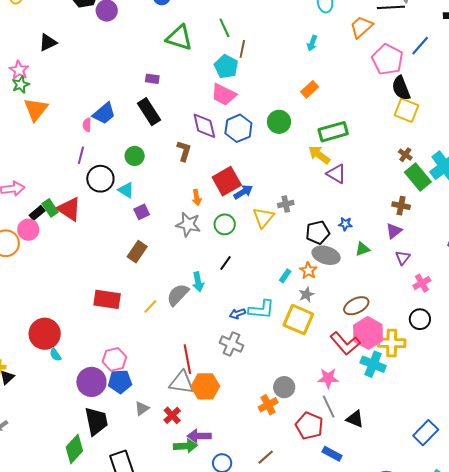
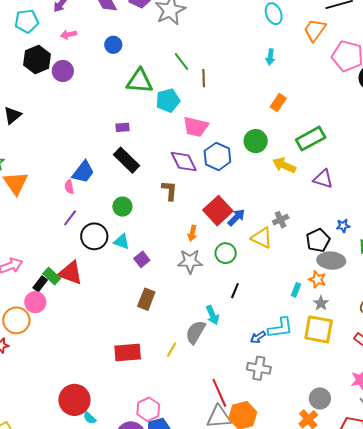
cyan pentagon: (226, 67) -> (168, 100), moved, turned -30
purple line: (81, 155) -> (70, 218), turned 36
yellow arrow: (319, 155) -> (284, 165), moved
orange arrow: (197, 198) -> (192, 233), turned 35
yellow triangle: (263, 218) -> (262, 238), turned -30

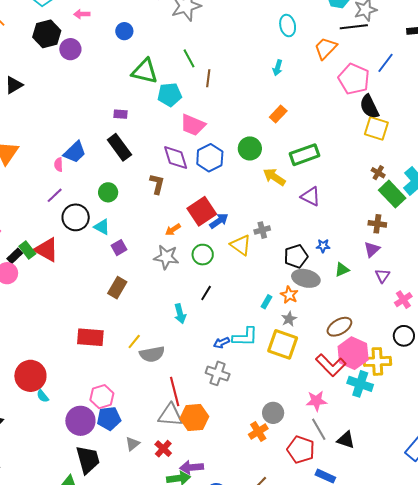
orange arrow: (192, 233) -> (173, 230), turned 35
gray semicircle: (195, 332) -> (152, 354), moved, turned -140

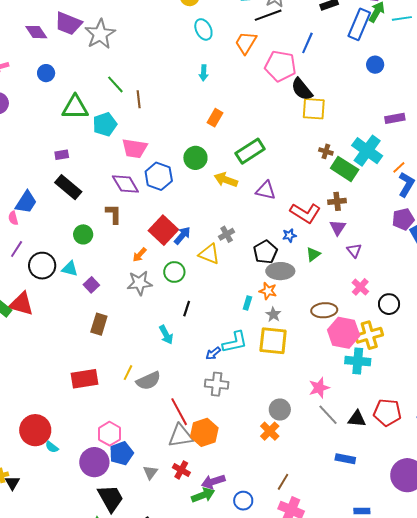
green circle: (108, 192) -> (83, 234), moved
pink cross: (403, 300) -> (360, 287), moved
brown ellipse: (339, 327) -> (324, 310), turned 40
red L-shape: (331, 365) -> (305, 213), moved
red pentagon: (301, 450) -> (387, 412), moved

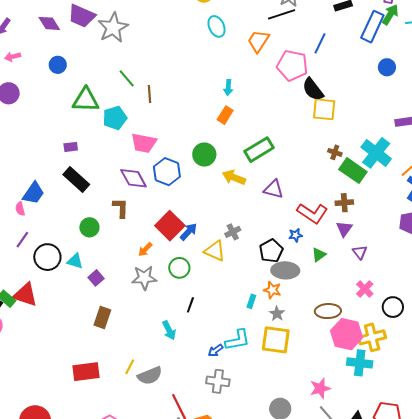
cyan arrow: (204, 73) -> (228, 88), moved

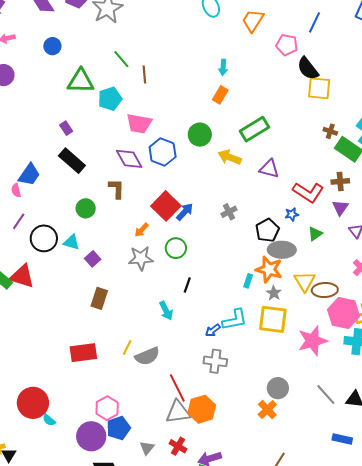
pink pentagon: (292, 65) -> (287, 45), size x0.7
purple rectangle: (71, 147) -> (66, 128), turned 64
yellow triangle: (215, 251) -> (305, 281), moved, turned 35
orange star: (272, 290) -> (269, 269), size x1.5
pink star: (320, 388) -> (313, 341), moved, size x1.4

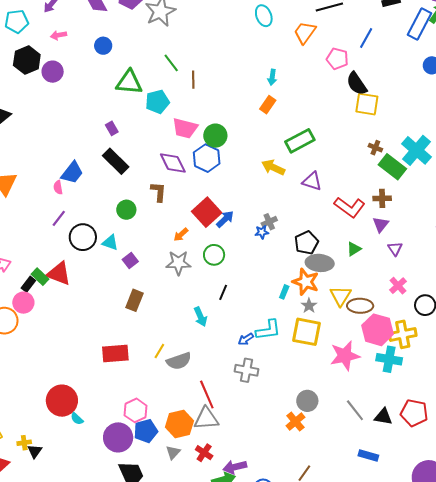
green circle: (200, 135) -> (215, 136), moved
blue star: (292, 214) -> (262, 232), moved
orange hexagon: (202, 409) -> (179, 424), moved

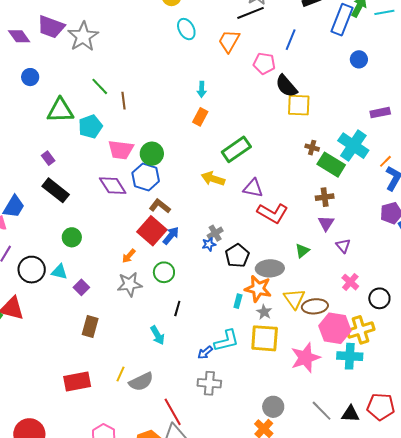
brown L-shape: (158, 192) -> (160, 206), moved, turned -50
red L-shape: (350, 207) -> (273, 213), moved
black pentagon: (306, 243) -> (237, 256), moved

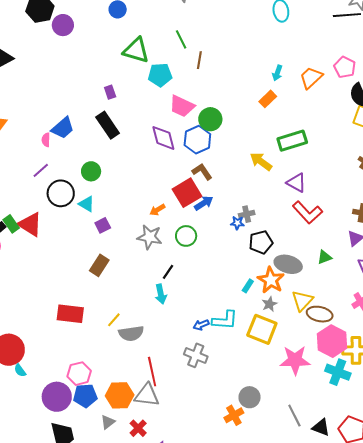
orange trapezoid: (229, 41) -> (311, 78), moved
green circle: (72, 237) -> (91, 171), moved
black line: (177, 309) -> (168, 272), moved

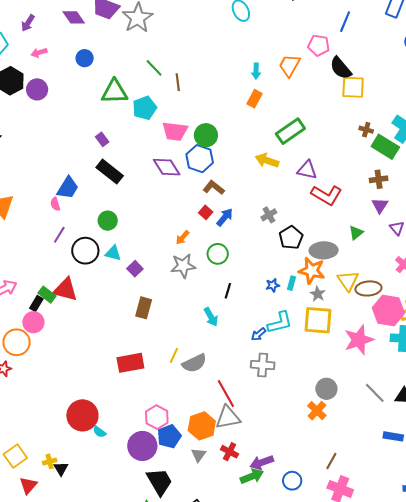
red square: (187, 193) -> (206, 212), size x0.5
blue star: (237, 223) -> (273, 285), moved
black line: (168, 272) -> (228, 291), moved

